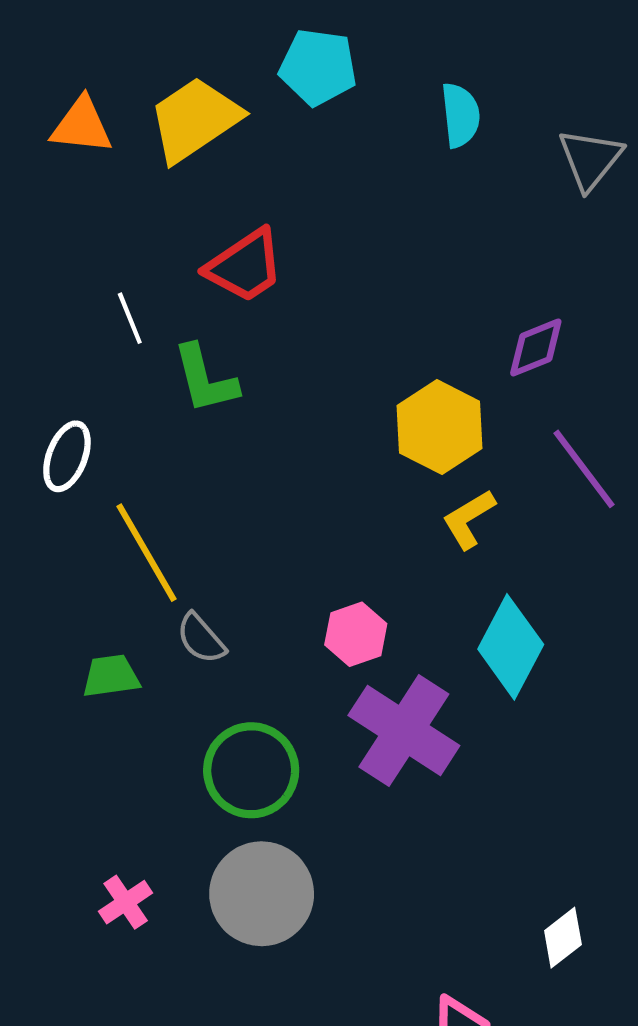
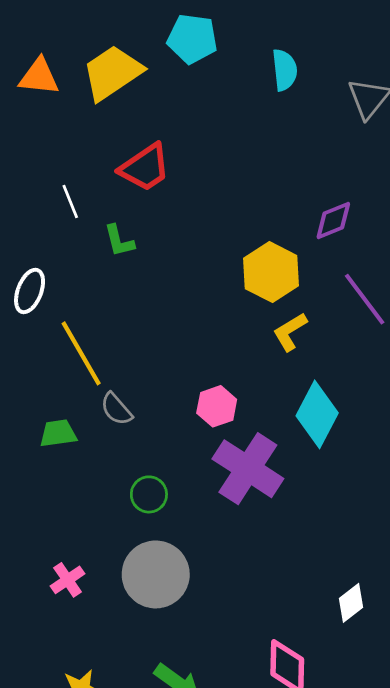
green L-shape: (205, 379) -> (119, 241), size x0.7
green circle: (251, 770) -> (149, 494), size x0.6

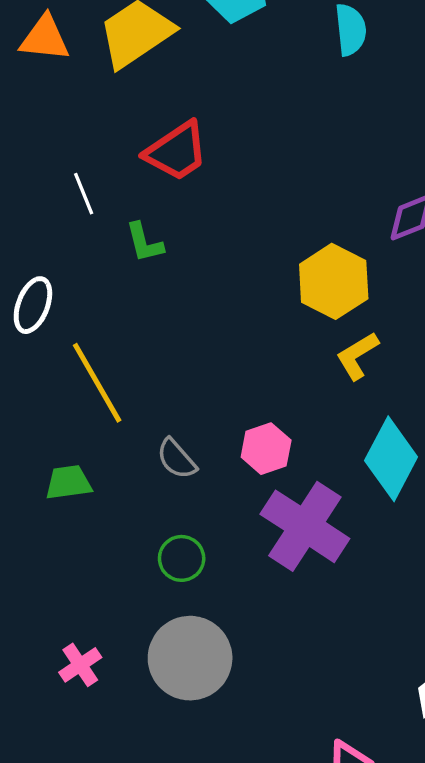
gray semicircle: (116, 409) -> (177, 459), moved

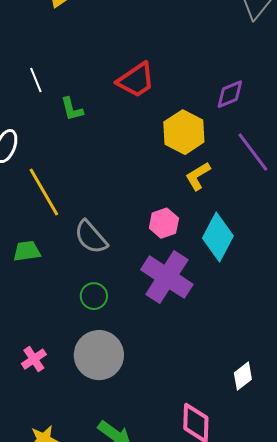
red trapezoid: (177, 151) -> (136, 80), moved
pink hexagon: (266, 449) -> (164, 223), moved
gray semicircle: (177, 459) -> (91, 237), size x1.4

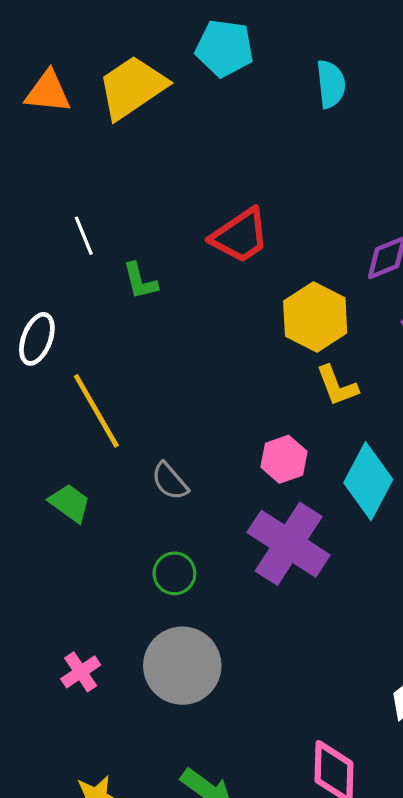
yellow L-shape: (198, 176) -> (337, 386), turned -80
gray semicircle: (91, 237) -> (170, 481), size x0.7
green trapezoid: (27, 251) -> (70, 503), turned 44

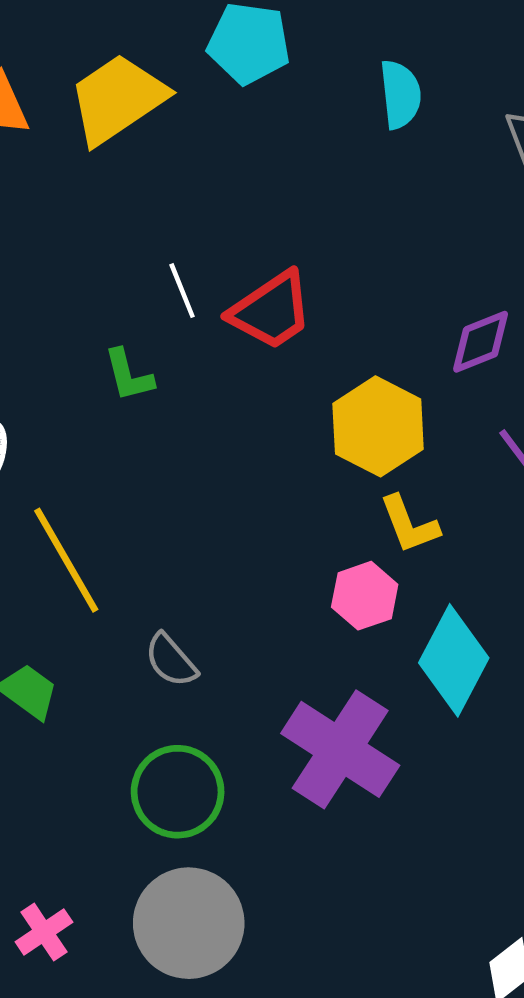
white line: (84, 236) -> (182, 291), moved
pink hexagon: (284, 459) -> (365, 596), moved
green circle: (174, 573) -> (178, 792), size x1.5

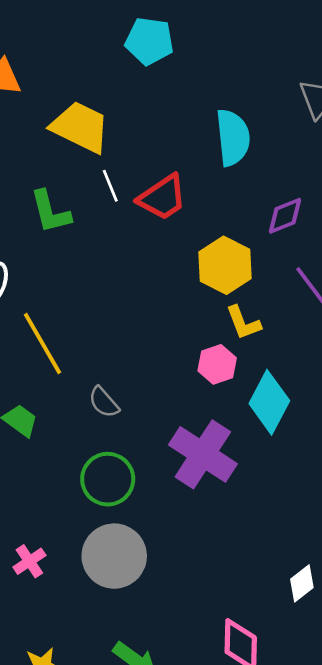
cyan semicircle: (400, 95) -> (233, 138), moved, size x1.4
yellow trapezoid: (117, 99) -> (80, 127), moved, turned 60
green L-shape: (129, 375) -> (50, 212), moved, size x1.4

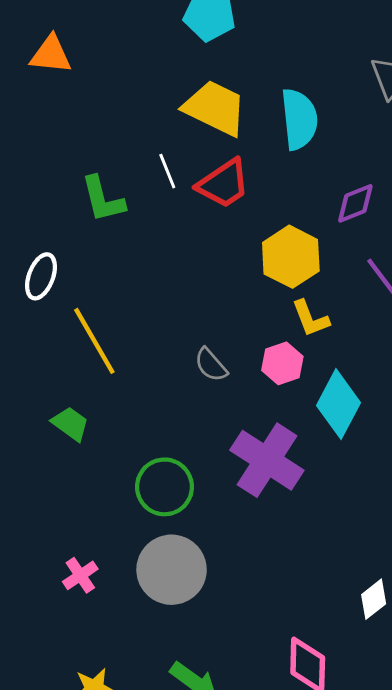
yellow trapezoid: (80, 127) -> (215, 108), moved
gray semicircle: (104, 402) -> (211, 365), moved

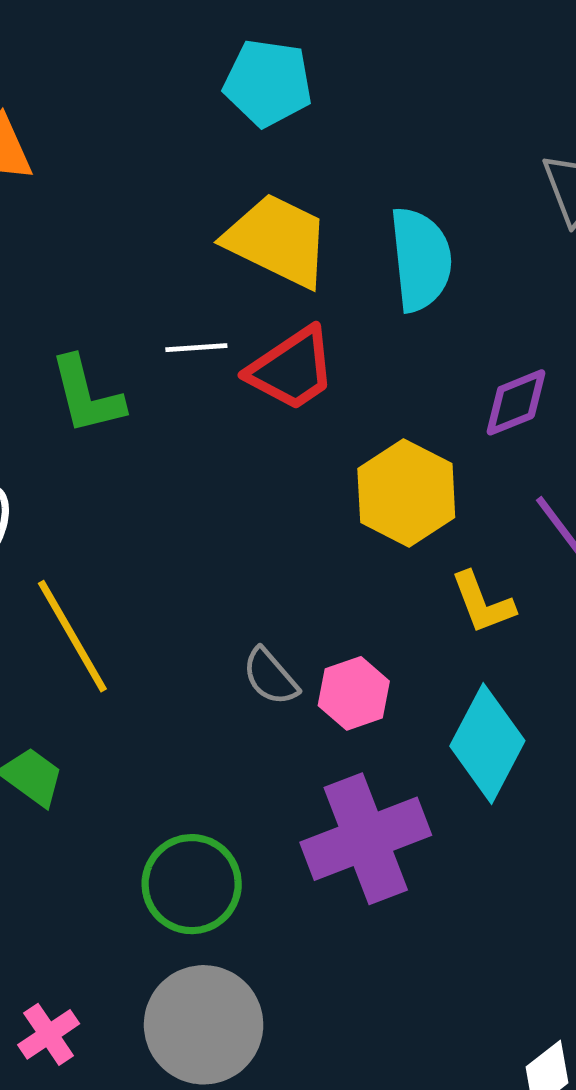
white line: (167, 171) -> (196, 348), turned -72
yellow L-shape: (310, 318) -> (483, 603), moved
pink hexagon: (282, 363) -> (354, 693), moved
purple cross: (267, 460) -> (366, 839), turned 36

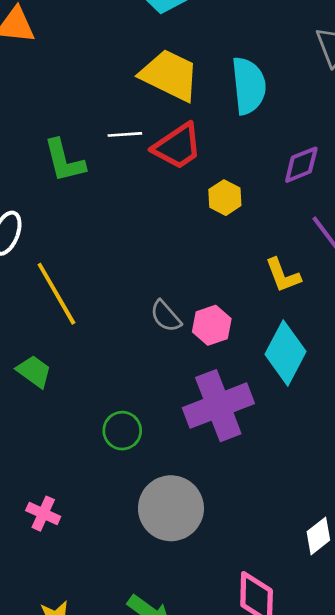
yellow hexagon: (406, 493) -> (225, 198), moved, size x0.6
green circle: (192, 884) -> (122, 431), size x0.7
gray circle: (204, 1025) -> (171, 508), moved
pink cross: (49, 1034) -> (43, 514), turned -32

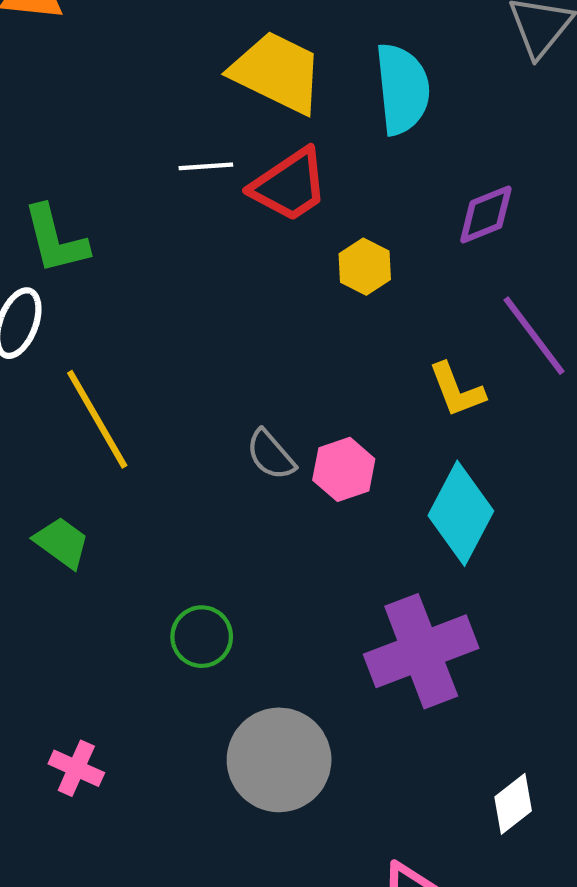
green L-shape: (64, 161) -> (55, 239), moved
purple cross: (218, 406) -> (421, 651), moved

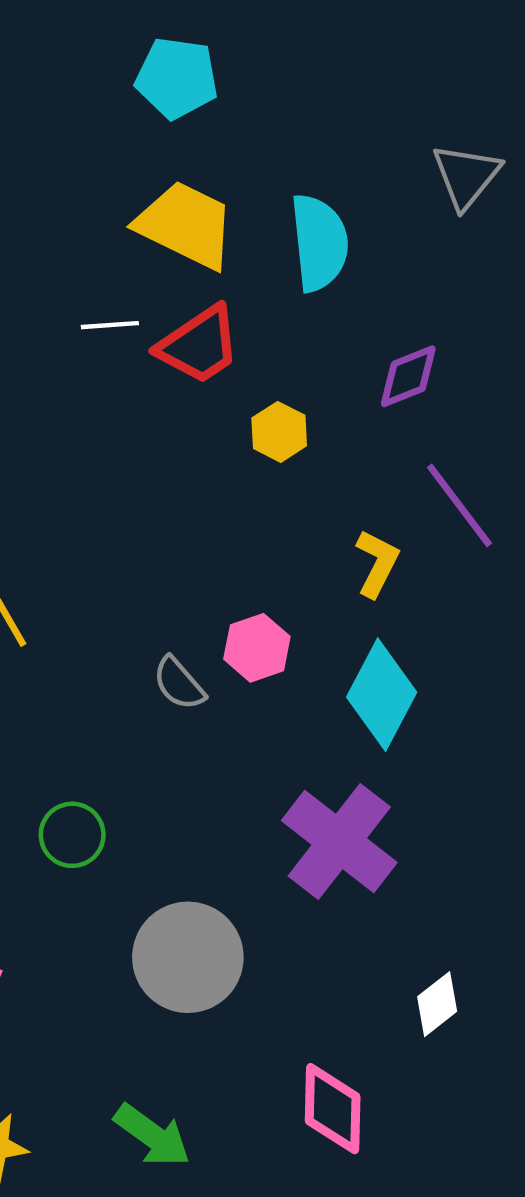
yellow L-shape: (457, 390) -> (377, 563), turned -132
gray semicircle: (271, 455) -> (179, 683), moved
green circle: (202, 637) -> (72, 835), moved
purple cross: (421, 651) -> (339, 842), turned -31

